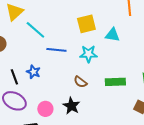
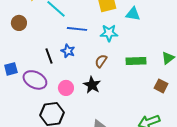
blue star: (33, 72) -> (68, 51), moved
black line: (14, 77) -> (49, 56), moved
brown semicircle: (80, 82) -> (101, 61), turned 88

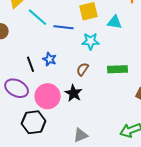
blue line: (77, 29) -> (64, 27), moved
pink circle: (66, 88) -> (48, 96), size x1.6

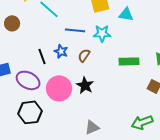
blue line: (64, 27) -> (75, 30), moved
brown semicircle: (83, 69) -> (84, 55), moved
black hexagon: (34, 122) -> (30, 112), moved

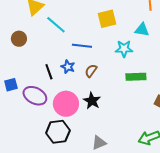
cyan triangle: (126, 14) -> (142, 30), moved
cyan star: (102, 33) -> (124, 49), moved
black hexagon: (30, 112) -> (58, 132), moved

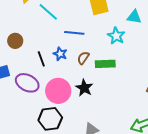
brown circle: (19, 39) -> (15, 41), moved
cyan star: (124, 49) -> (116, 36), turned 30
green rectangle: (136, 77) -> (105, 64), moved

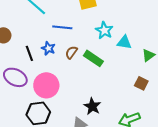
cyan triangle: (134, 17) -> (124, 42), moved
green rectangle: (105, 64) -> (93, 58), turned 36
black star: (84, 88) -> (92, 106), moved

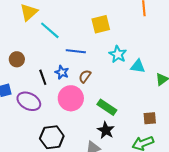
green rectangle: (93, 58) -> (107, 107), moved
brown square: (141, 83) -> (150, 118), moved, turned -32
pink circle: (46, 85) -> (71, 98), moved

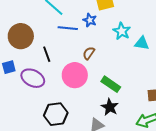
blue line: (76, 51) -> (68, 28), moved
brown circle: (17, 59) -> (21, 36), size x1.6
blue star: (62, 72) -> (90, 20), moved

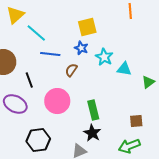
blue star: (90, 20) -> (81, 48), moved
brown semicircle: (89, 53) -> (71, 70), moved
green rectangle: (111, 84) -> (93, 110), turned 42

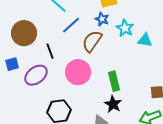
blue line: (50, 54) -> (71, 25), turned -48
brown semicircle: (71, 70) -> (92, 41), size x1.6
purple ellipse: (15, 104) -> (36, 75), turned -65

